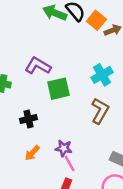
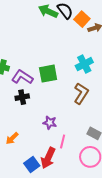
purple L-shape: (38, 66) -> (22, 77), moved
orange arrow: (32, 153) -> (12, 138), moved
pink line: (70, 163) -> (63, 141), moved, turned 40

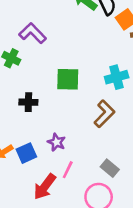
purple L-shape: (22, 77) -> (33, 33), moved
blue square: (32, 165) -> (26, 153), moved

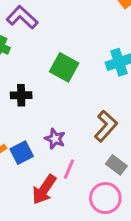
green square: (68, 79) -> (64, 67), turned 30
brown L-shape: (104, 114) -> (106, 126), moved

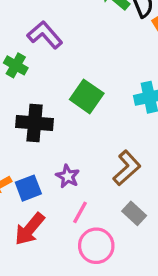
black cross: (21, 95) -> (35, 123), size x1.5
red arrow: (44, 189) -> (30, 229), moved
pink circle: (105, 198) -> (96, 246), moved

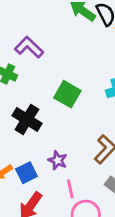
black cross: (35, 123) -> (27, 119), turned 32
pink line: (80, 212) -> (70, 189), turned -36

